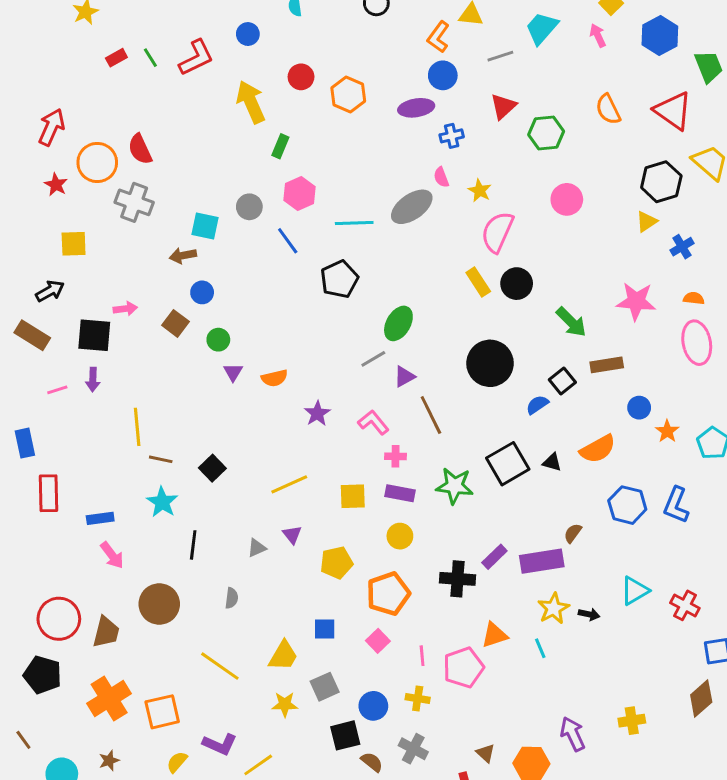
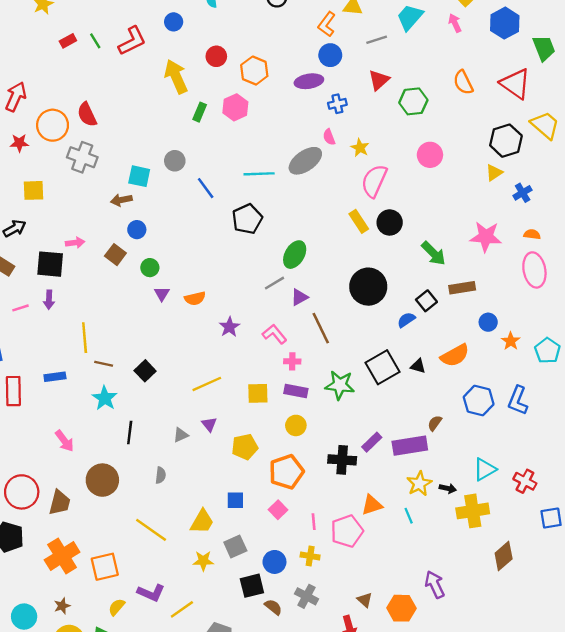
red star: (56, 185) -> (19, 143), turned -30
pink hexagon: (300, 193) -> (235, 107), moved
blue rectangle: (100, 518) -> (55, 377), moved
brown diamond: (701, 698) -> (504, 556), moved
yellow cross: (632, 721) -> (473, 511), moved, size x1.5

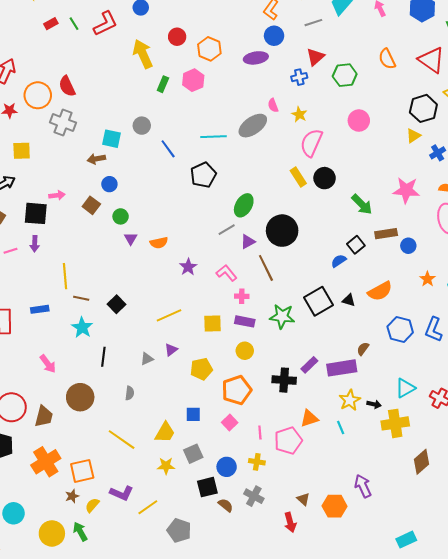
blue cross: (337, 104) -> (299, 77), moved
black circle: (368, 287) -> (282, 231), moved
blue circle: (488, 322) -> (408, 246), moved
purple triangle: (209, 424) -> (171, 350), turned 32
brown star: (62, 606) -> (72, 496), moved

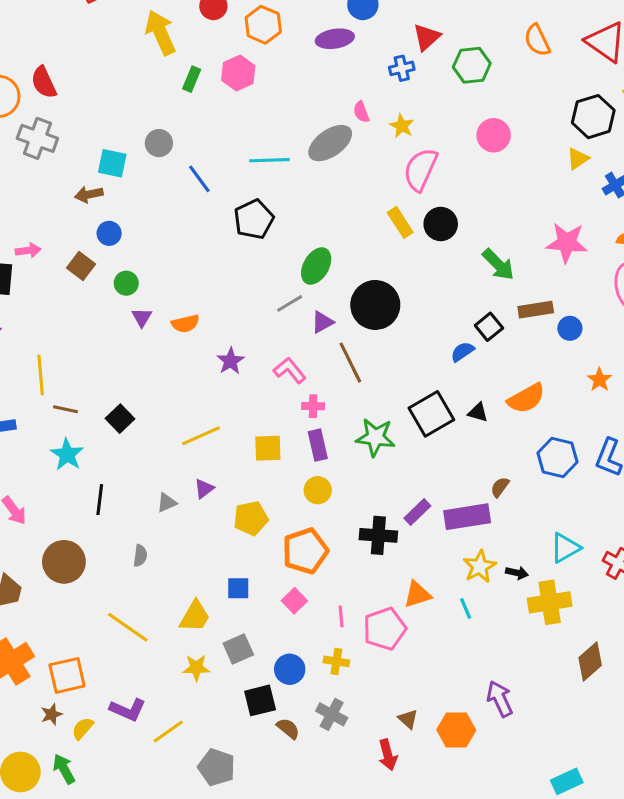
purple rectangle: (245, 321) -> (318, 445), turned 66

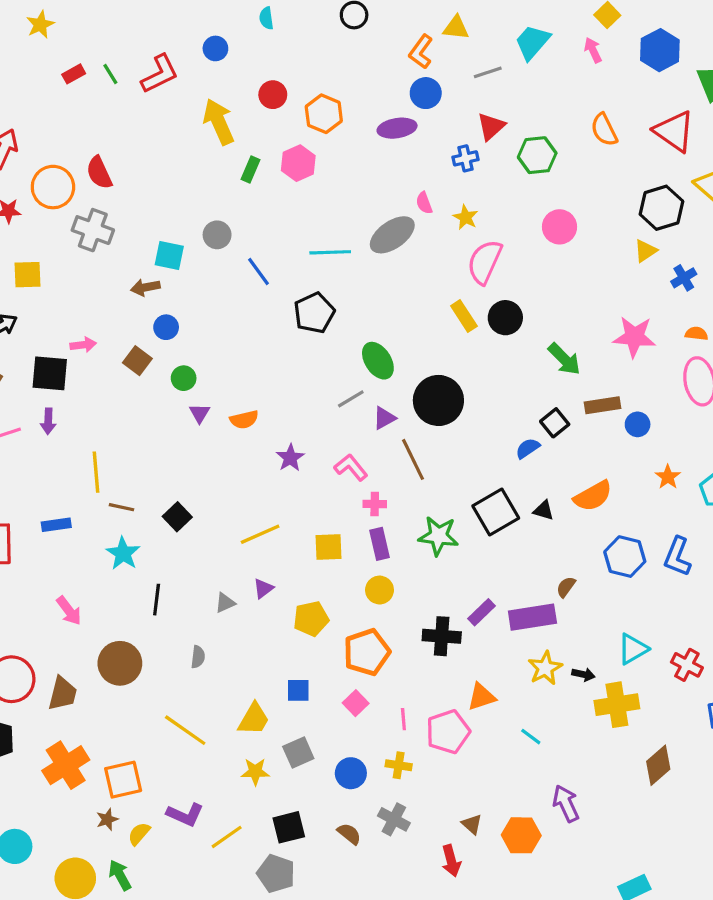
green ellipse: (316, 266) -> (378, 361), turned -63
cyan line: (466, 609) -> (531, 737), moved, turned -30
black square: (260, 700) -> (289, 827), moved

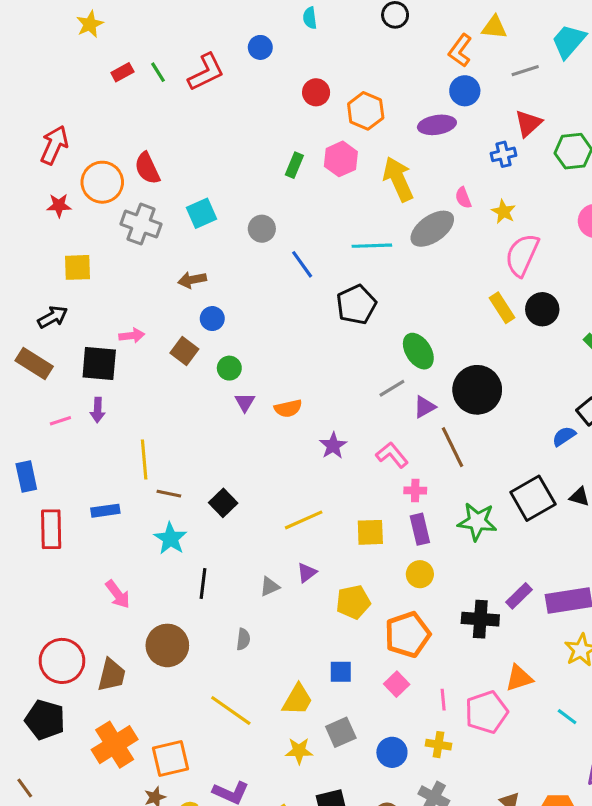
yellow arrow: (219, 122) -> (398, 179), moved
cyan square: (169, 256) -> (201, 213), moved, turned -36

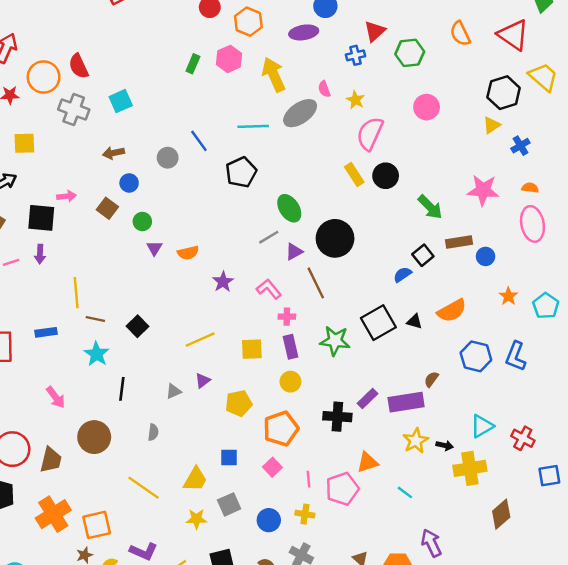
gray circle: (262, 229) -> (168, 158), moved

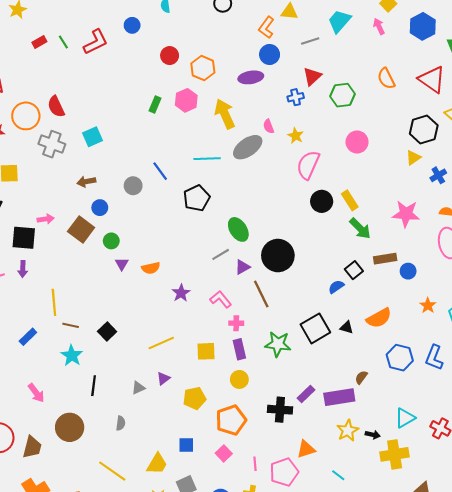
yellow rectangle: (354, 175) -> (350, 200), moved
brown square: (107, 208) -> (81, 229), size x1.4
blue rectangle: (46, 332) -> (28, 337), turned -36

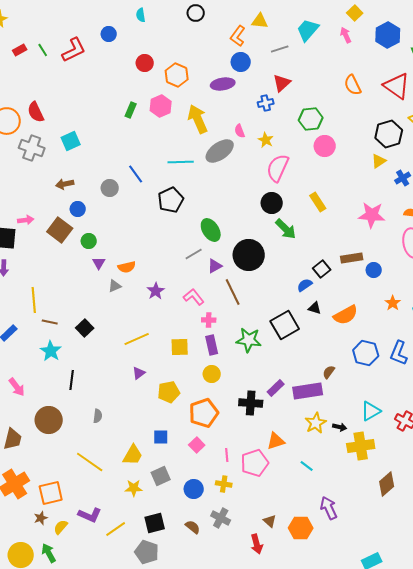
green hexagon: (342, 95) -> (311, 119), moved
black circle: (322, 201) -> (272, 203), moved
green arrow: (360, 228) -> (286, 229), moved
black triangle: (347, 327) -> (315, 308), moved
gray triangle: (138, 388) -> (115, 286), moved

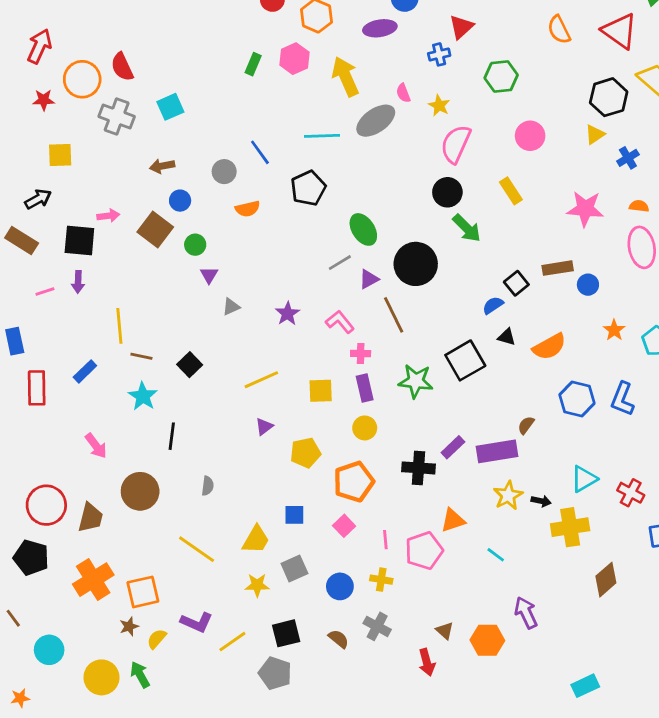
pink circle: (325, 146) -> (530, 136), moved
orange semicircle: (127, 267) -> (248, 209), moved

